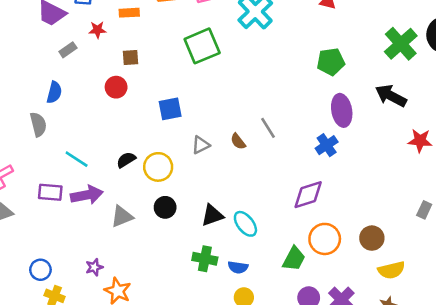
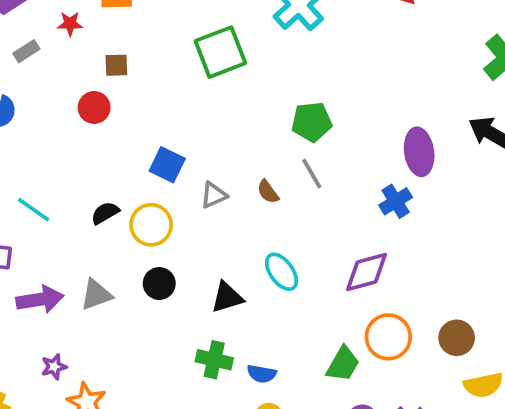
green pentagon: (331, 62) -> (312, 122), moved
blue square: (170, 109) -> (167, 165), moved, turned 35
purple arrow: (87, 195) -> (40, 299), moved
cyan ellipse: (245, 224) -> (281, 272), moved

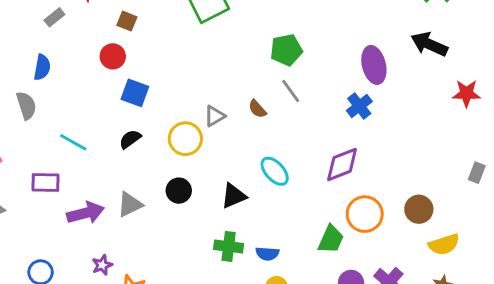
brown square: (116, 65) -> (127, 21), turned 30
blue square: (167, 165) -> (135, 93), moved
yellow circle: (151, 225) -> (185, 139), moved

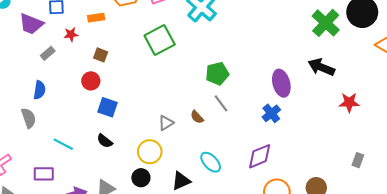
black semicircle: (130, 139) -> (105, 141), turned -105
yellow circle: (185, 139) -> (150, 152), moved

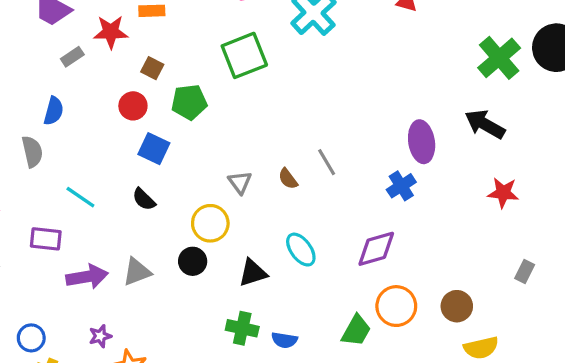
red star: (71, 34) -> (111, 32), size x1.5
green pentagon: (217, 74) -> (189, 102), moved
red star: (349, 103) -> (503, 193), moved
gray triangle: (166, 123) -> (240, 182), turned -42

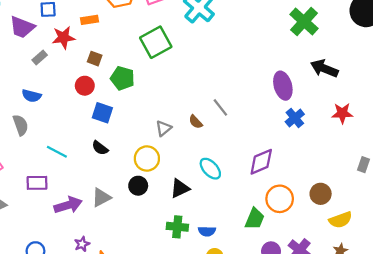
green cross: (499, 58) -> (304, 21), moved
green pentagon: (189, 102) -> (122, 78), turned 30
blue semicircle: (54, 111) -> (32, 96), turned 96
gray triangle: (240, 182) -> (163, 128), turned 35
blue cross: (401, 186) -> (295, 118), moved

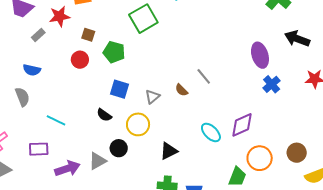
blue square: (102, 113) -> (119, 89), moved
black semicircle: (100, 148) -> (104, 115), moved
cyan ellipse: (210, 169) -> (211, 132), moved
black circle: (138, 186) -> (119, 148), moved

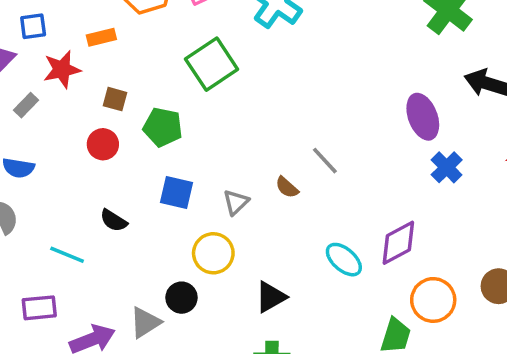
black semicircle: (104, 115) -> (114, 220), moved

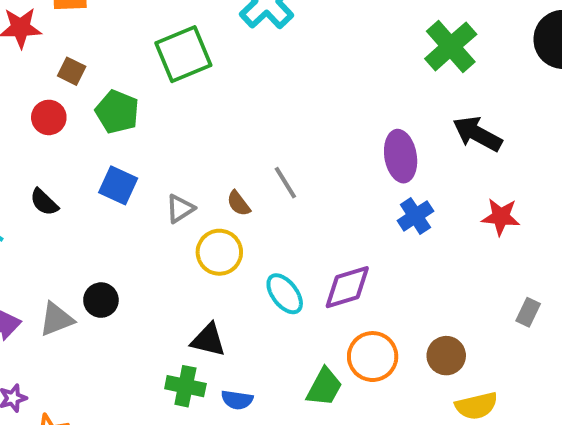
yellow circle: (213, 253) -> (219, 252), moved
black triangle: (271, 297) -> (208, 340), moved, turned 32

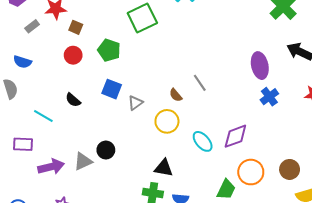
brown square: (72, 71) -> (76, 27), moved
gray triangle: (180, 209) -> (135, 103), moved

